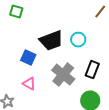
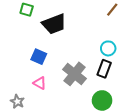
cyan circle: (78, 40) -> (108, 48), moved
black trapezoid: (51, 41) -> (54, 24), moved

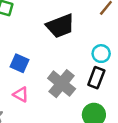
black trapezoid: (54, 24) -> (60, 26), moved

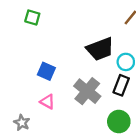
black trapezoid: (60, 26) -> (100, 49), moved

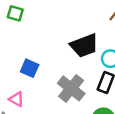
pink triangle: (48, 102) -> (16, 99), moved

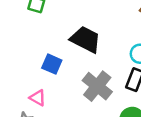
black trapezoid: (84, 46) -> (86, 39), moved, turned -132

